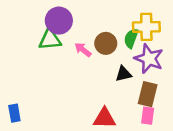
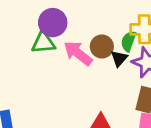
pink arrow: (83, 50) -> (78, 53), size x1.6
black triangle: (124, 74) -> (119, 58), moved, turned -36

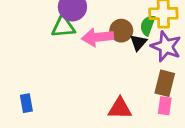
pink arrow: (78, 53) -> (98, 37), turned -44

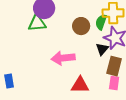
pink arrow: (98, 37) -> (63, 58), moved
black triangle: (138, 42) -> (102, 49), moved

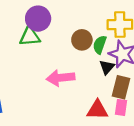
green semicircle: (101, 22) -> (100, 45), moved
red triangle: (80, 85) -> (97, 110), moved

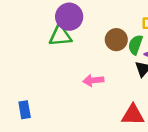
pink arrow: (61, 78) -> (93, 80), size x0.7

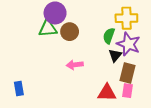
brown circle: (116, 40) -> (70, 32), moved

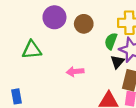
green triangle: (48, 29) -> (32, 50), moved
brown circle: (70, 32) -> (84, 24), moved

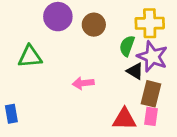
black triangle: (117, 62) -> (135, 71), turned -40

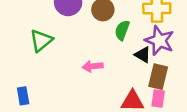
green semicircle: (127, 46) -> (122, 30), moved
green triangle: (30, 57) -> (41, 41), turned -35

